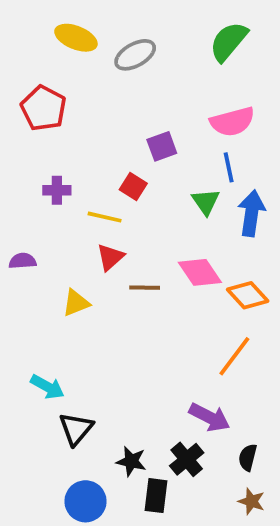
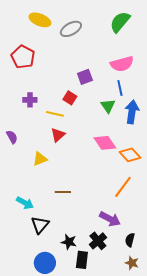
purple semicircle: (23, 261) -> (12, 137), turned 64
brown line: (145, 288) -> (63, 192), moved

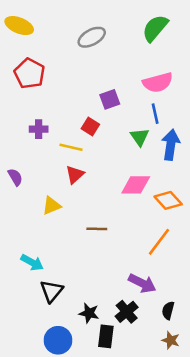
yellow ellipse: (40, 20) -> (19, 26), moved
pink diamond: (105, 143) -> (136, 185), turned -55
brown line: (63, 192) -> (97, 229), moved

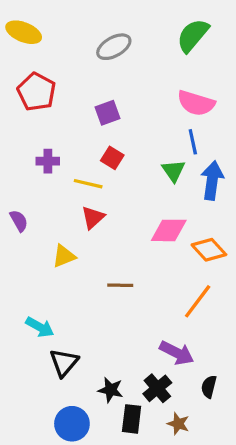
pink semicircle: (158, 83) -> (196, 103), turned 32
purple square: (110, 99) -> (107, 113), moved
brown star: (171, 340) -> (178, 424), moved

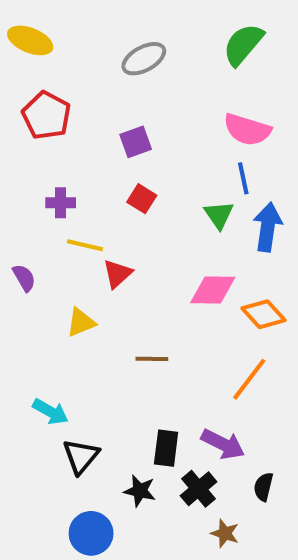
yellow line: (88, 184) -> (85, 245), moved
black rectangle: (132, 419) -> (166, 448), moved

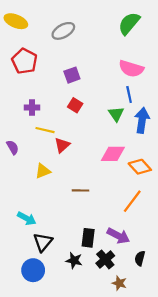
gray ellipse: (144, 59) -> (63, 31), moved
blue circle: (91, 533) -> (33, 270), moved

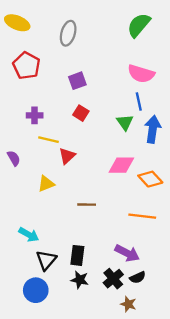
gray ellipse: (63, 31) -> (68, 33), turned -45
orange line: (132, 201) -> (142, 216), turned 60
black rectangle: (88, 238) -> (77, 255), moved
black semicircle: (140, 258) -> (138, 277), moved, turned -128

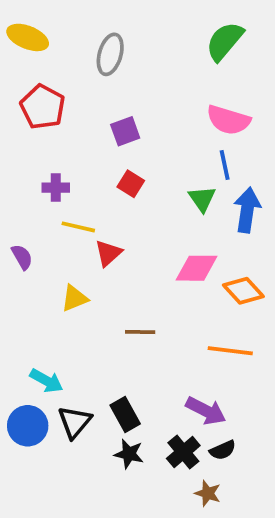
black rectangle: (77, 255) -> (125, 415), turned -36
blue circle: (36, 290) -> (28, 426), moved

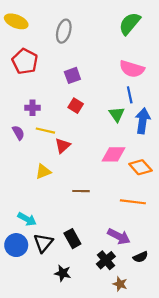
purple semicircle: (22, 257) -> (18, 133), moved
black semicircle: (223, 450) -> (140, 257), moved
black star: (129, 454) -> (63, 273), moved

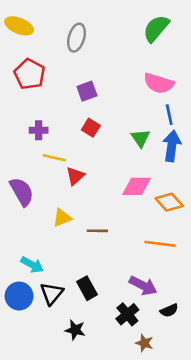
blue line: (130, 95) -> (169, 115), moved
purple semicircle: (18, 133) -> (22, 192), moved, size x1.6
yellow triangle: (43, 172) -> (62, 218), moved

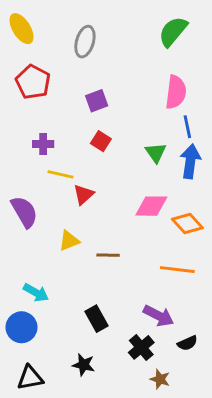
yellow ellipse: (19, 26) -> (21, 29), turned 36
pink semicircle: (159, 83) -> (176, 92), turned -100
black triangle: (52, 293) -> (30, 378), moved, turned 40

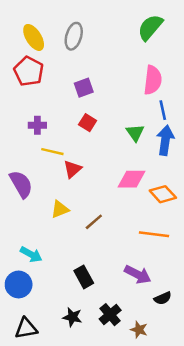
yellow ellipse: (21, 29) -> (34, 37), moved
brown line: (108, 255) -> (94, 222), turned -42
black cross: (141, 347) -> (110, 315), moved

